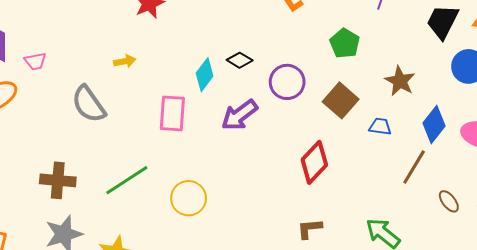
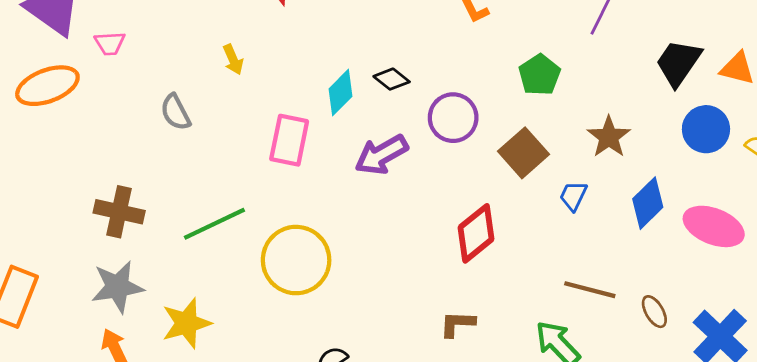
yellow arrow: (125, 61) -> (233, 60), turned 70
gray semicircle: (89, 104) -> (175, 112), size x0.7
blue trapezoid: (380, 126) -> (573, 196), turned -80
brown line: (414, 167) -> (590, 290), moved, turned 66
yellow circle: (189, 198) -> (296, 260), size x1.4

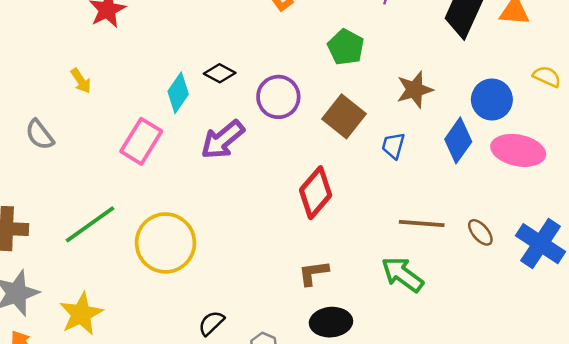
blue circle: (706, 129) -> (492, 99), moved
brown star: (609, 137) -> (415, 90), turned 30
pink rectangle: (289, 140) -> (141, 141), turned 30

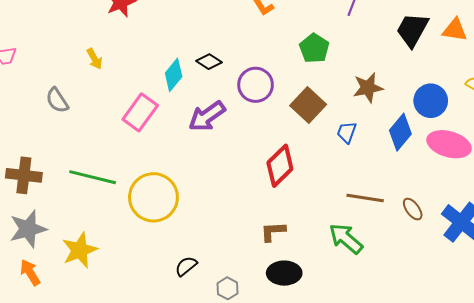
green line: (90, 224) -> (93, 177), turned 45

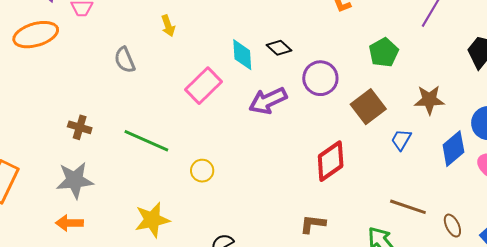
cyan diamond: (174, 75) -> (242, 55), turned -52
brown cross: (24, 175) -> (80, 127), size x0.7
yellow circle: (153, 197) -> (202, 171), size x0.5
yellow star: (80, 250) -> (152, 220), moved
orange arrow: (30, 272) -> (69, 223), turned -68

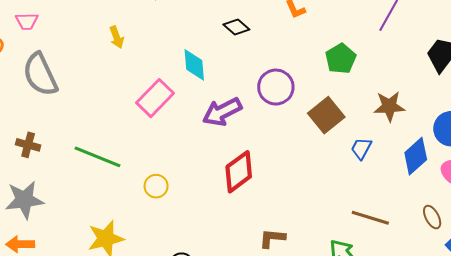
black diamond: (279, 48) -> (236, 27), moved
gray semicircle: (125, 60) -> (40, 74), moved, size x1.6
red diamond: (331, 161) -> (239, 172), moved
brown ellipse: (452, 226) -> (432, 217), moved

